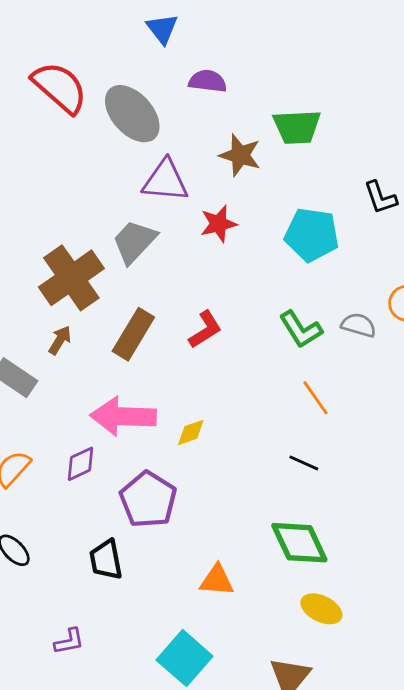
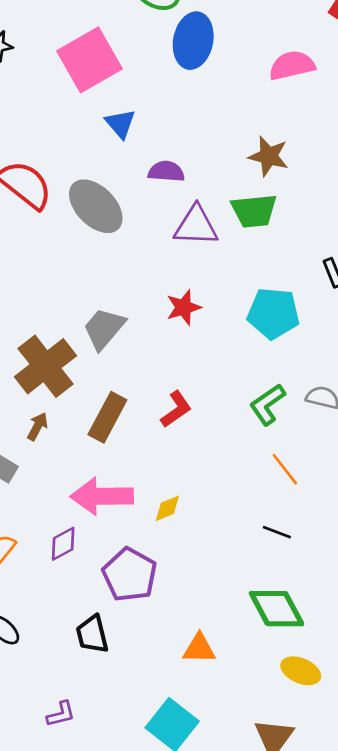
brown star: (240, 155) -> (269, 156), moved
purple triangle: (165, 181) -> (196, 226), moved
green L-shape: (301, 329) -> (267, 404), turned 90

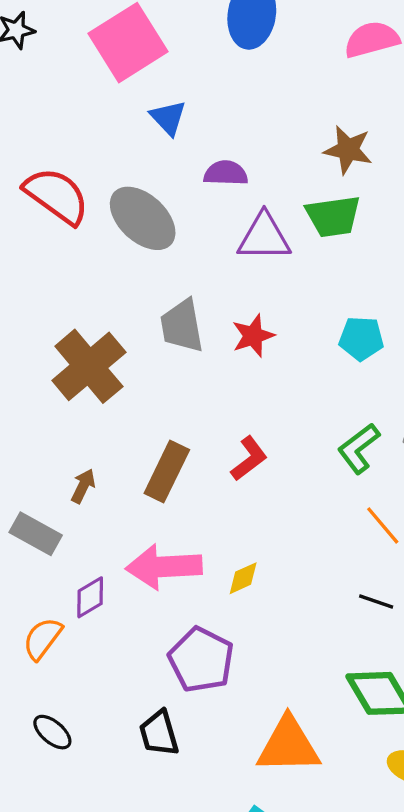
cyan pentagon: (273, 313) -> (361, 339), size x0.7
gray trapezoid: (104, 329) -> (182, 326), moved, turned -48
brown cross: (45, 366) -> (89, 366), moved
purple diamond: (63, 544) -> (90, 597), moved
orange triangle: (199, 649) -> (288, 745), size x1.6

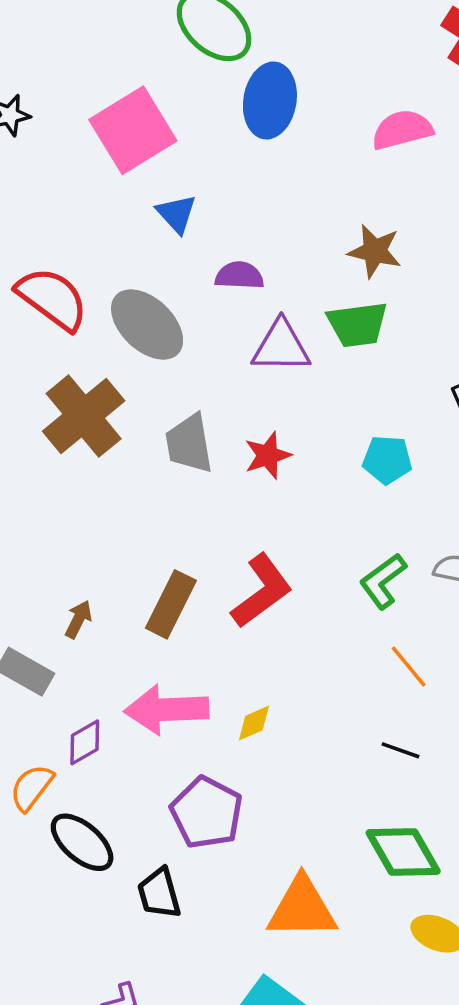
brown cross: (89, 366) -> (84, 416), moved
red L-shape: (249, 459) -> (262, 591), size x1.5
black ellipse: (52, 732) -> (82, 842), moved, size x1.5

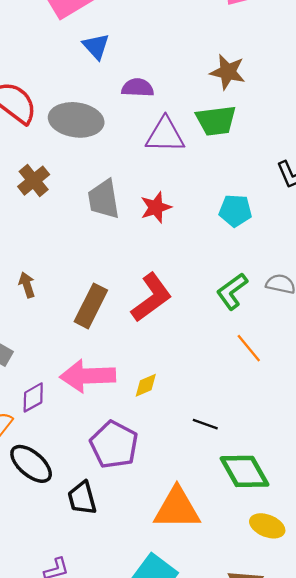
gray ellipse: (147, 324) -> (76, 120), turned -36
brown cross: (84, 416) -> (34, 181), size x0.6
brown arrow: (78, 619) -> (27, 285), moved, turned -45
black line: (400, 750) -> (205, 424), moved

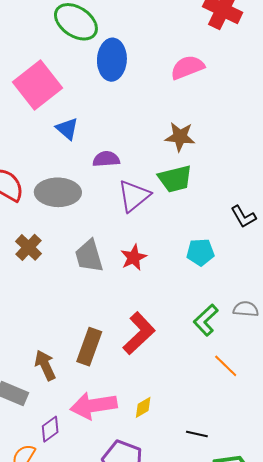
purple triangle: (165, 135) -> (134, 196), turned -33
brown arrow: (27, 285) -> (45, 365), moved, size x1.4

